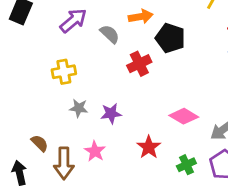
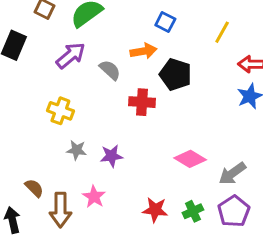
red cross: (139, 64) -> (142, 102), turned 30
yellow cross: (64, 72) -> (60, 111), turned 30
red star: (149, 147) -> (155, 210), moved, turned -30

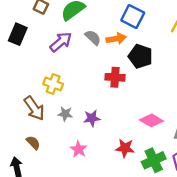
blue square: (165, 22) -> (133, 17), size x1.5
gray semicircle: (110, 70) -> (93, 38), moved
brown arrow: (60, 210) -> (34, 108), moved, turned -35
red star: (155, 210) -> (125, 148), moved
green cross: (193, 211) -> (154, 160), size x1.5

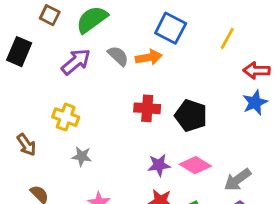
black pentagon: (140, 56) -> (191, 116), moved
brown arrow: (34, 108) -> (26, 145), moved, size x0.7
purple star: (92, 118) -> (159, 165), moved

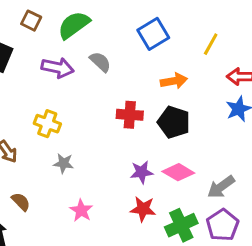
blue square: (171, 28) -> (153, 34), turned 32
orange arrow: (149, 57) -> (174, 81), moved
purple arrow: (76, 62) -> (58, 68), turned 52

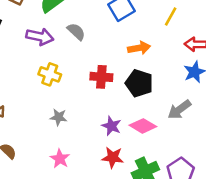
yellow cross: (47, 124) -> (50, 74), moved
gray star: (64, 163) -> (59, 117), moved
purple star: (142, 172) -> (111, 126), turned 30
gray arrow: (221, 187) -> (179, 110), moved

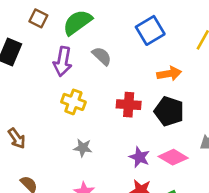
purple arrow: (40, 37) -> (63, 61), turned 88

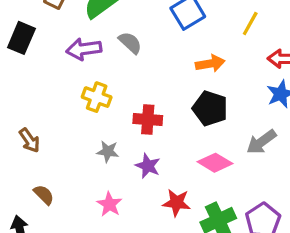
purple arrow: (63, 61) -> (84, 49), turned 72
red cross: (129, 105) -> (148, 119), moved
purple star: (139, 157) -> (148, 166), moved

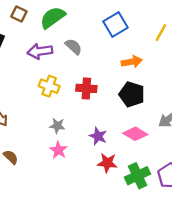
red cross: (148, 119) -> (86, 88), moved
purple star: (148, 166) -> (98, 136), moved
pink star: (109, 204) -> (58, 150), moved

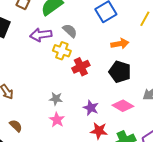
yellow cross: (49, 86) -> (62, 51), moved
red cross: (86, 88) -> (81, 67), turned -30

